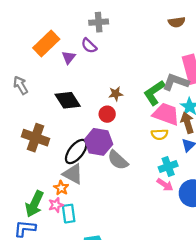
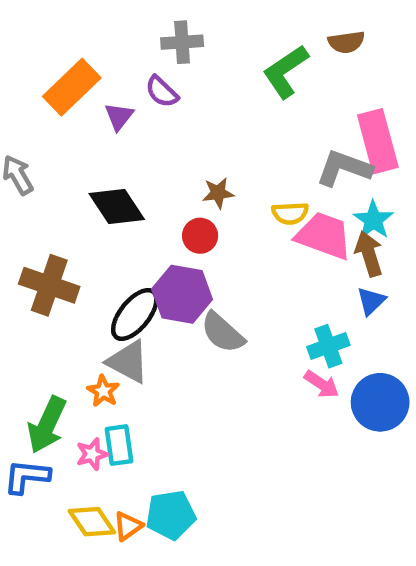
green L-shape: (154, 93) -> (286, 71), moved
yellow semicircle: (160, 134) -> (290, 213), moved
pink star: (56, 205) -> (92, 454), moved

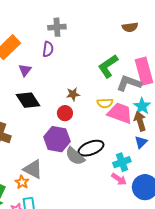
green L-shape: (286, 71) -> (108, 66), moved
purple semicircle: (162, 92) -> (48, 49), turned -126
purple triangle: (119, 116) -> (25, 70), moved
black ellipse: (135, 315) -> (91, 148), moved, turned 30

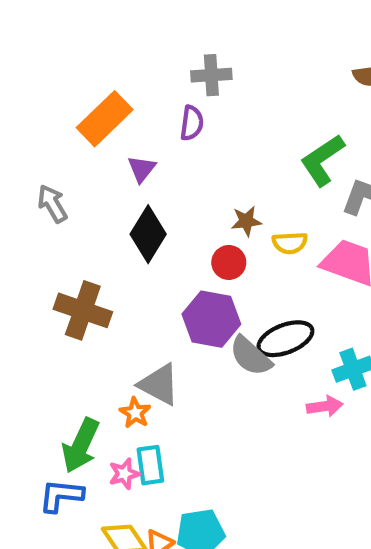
black diamond: (28, 100) -> (148, 234), turned 65
yellow semicircle: (105, 103) -> (290, 243), moved
pink arrow: (119, 179) -> (325, 406), moved, turned -42

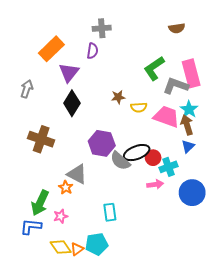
purple triangle: (142, 169) -> (69, 72), size x1.5
gray arrow: (52, 204) -> (27, 89), turned 48
red circle: (229, 262) -> (153, 158), moved
cyan rectangle: (150, 465) -> (110, 212), moved

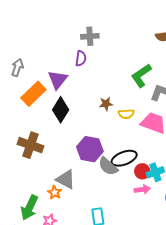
orange rectangle: (51, 49) -> (33, 94), moved
gray arrow: (27, 89) -> (17, 68), moved
red circle: (153, 158) -> (142, 171), moved

